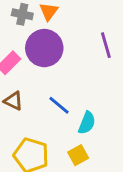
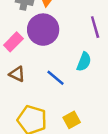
cyan semicircle: (87, 123) -> (84, 62), moved

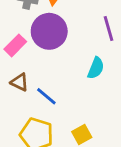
blue line: (55, 78) -> (46, 96), moved

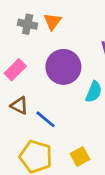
purple circle: (49, 31) -> (63, 67), moved

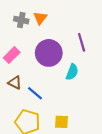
yellow square: (80, 157) -> (61, 122), turned 32

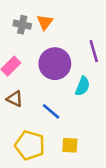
blue line: (35, 93) -> (51, 111), moved

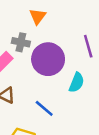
gray cross: (22, 25) -> (21, 42), moved

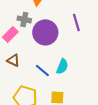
cyan semicircle: (77, 82) -> (62, 66), moved

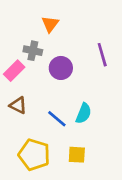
purple circle: (45, 32) -> (61, 68), size x0.7

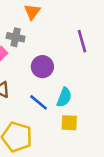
purple circle: (61, 68) -> (42, 67), moved
yellow square: (77, 155) -> (69, 123), moved

